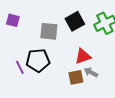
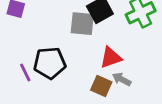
gray square: (49, 31) -> (82, 24), moved
brown square: (76, 77) -> (101, 86), turned 35

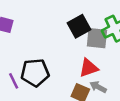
gray square: (82, 24) -> (97, 38), moved

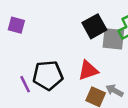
red triangle: (89, 68) -> (88, 70), moved

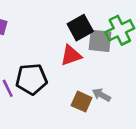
red triangle: (88, 70) -> (71, 55), moved

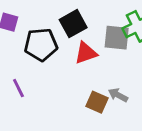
black square: (80, 28) -> (73, 24), moved
black pentagon: (31, 79) -> (41, 45), moved

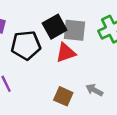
gray square: (117, 38) -> (74, 30), moved
brown square: (97, 102) -> (63, 96), moved

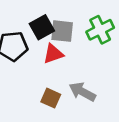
gray arrow: (94, 90) -> (82, 92), size x1.5

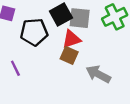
brown square: (51, 98) -> (69, 55), moved

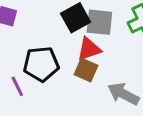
black pentagon: (34, 32) -> (41, 64), moved

